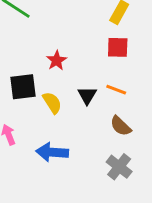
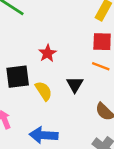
orange line: (116, 90) -> (101, 66), moved

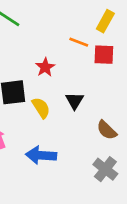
orange line: (101, 66) -> (79, 42), moved

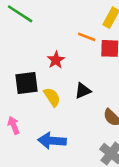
black triangle: (75, 101) -> (83, 91), turned 36

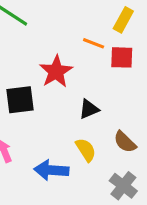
red star: (56, 60) -> (56, 72), size x1.5
yellow semicircle: (52, 97) -> (86, 150), moved

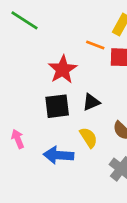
black square: (20, 100) -> (57, 106), moved

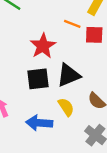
black triangle: (91, 102) -> (69, 75), size x1.5

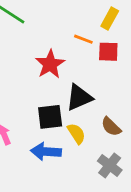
black square: (38, 79) -> (50, 117), moved

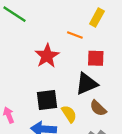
red square: (108, 52) -> (96, 58), moved
black triangle: (79, 97) -> (86, 84), moved

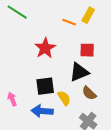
orange line: (75, 35) -> (69, 22), moved

